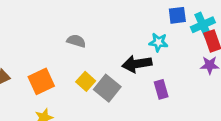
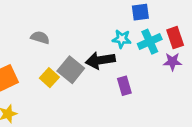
cyan cross: (203, 25) -> (150, 42), moved
gray square: (107, 88) -> (71, 70), moved

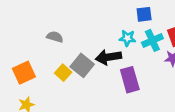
purple rectangle: (124, 86) -> (130, 80), size x1.5

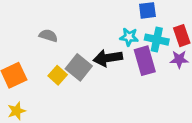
cyan cross: (152, 40) -> (157, 40), turned 36
purple rectangle: (130, 80) -> (145, 61), moved

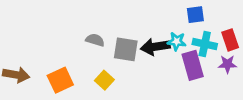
black arrow: (108, 58) -> (155, 47), moved
gray square: (79, 67) -> (126, 49), moved, turned -30

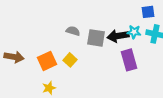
purple rectangle: (193, 65) -> (129, 60), moved
yellow square: (104, 80) -> (70, 60), moved

